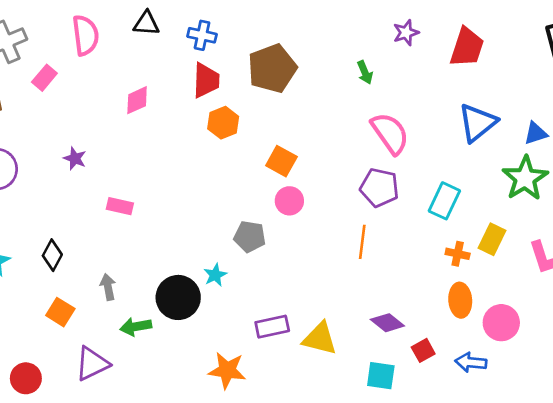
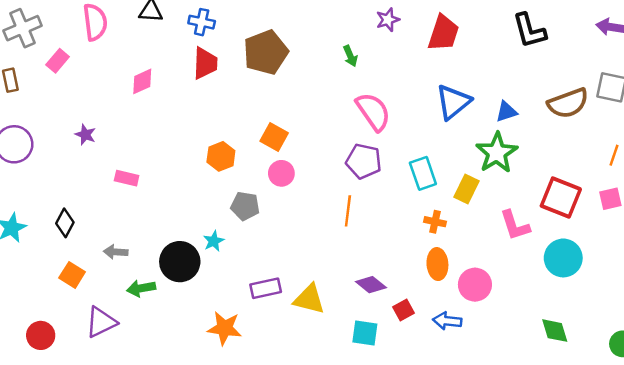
orange hexagon: (223, 123) -> (221, 156), moved
cyan rectangle: (444, 201) -> (423, 173), turned -44
yellow rectangle: (492, 239) -> (466, 189), moved
gray arrow: (108, 287) -> (116, 252), turned -75

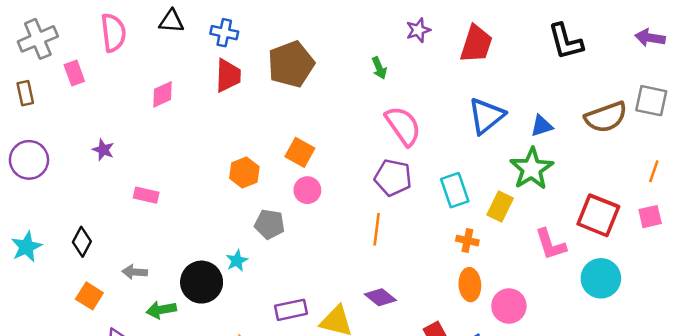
pink rectangle: (58, 61) -> (74, 73), turned -60
purple diamond: (371, 285) -> (380, 297), moved

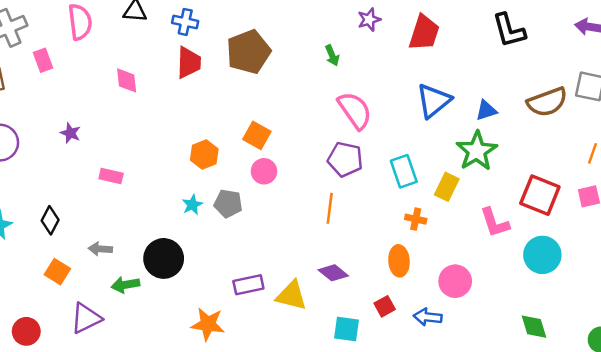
pink diamond: (163, 94) -> (127, 80), turned -72
cyan star: (237, 261) -> (192, 205), moved
orange ellipse: (470, 285) -> (399, 261), moved

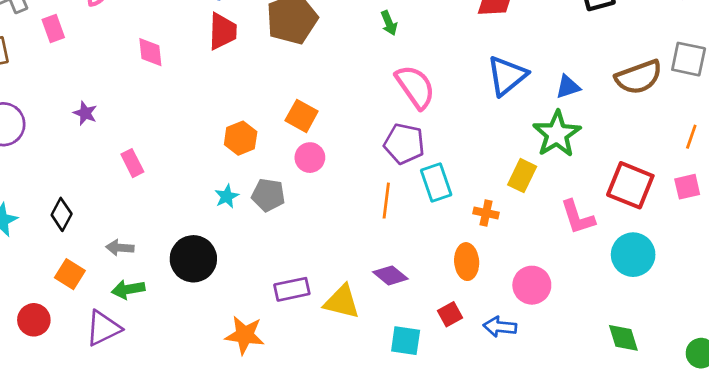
cyan rectangle: (404, 171) -> (436, 183), moved
pink rectangle: (111, 176) -> (132, 163), turned 50
green arrow: (125, 285) -> (128, 289), moved
red circle: (26, 331) -> (34, 320), moved

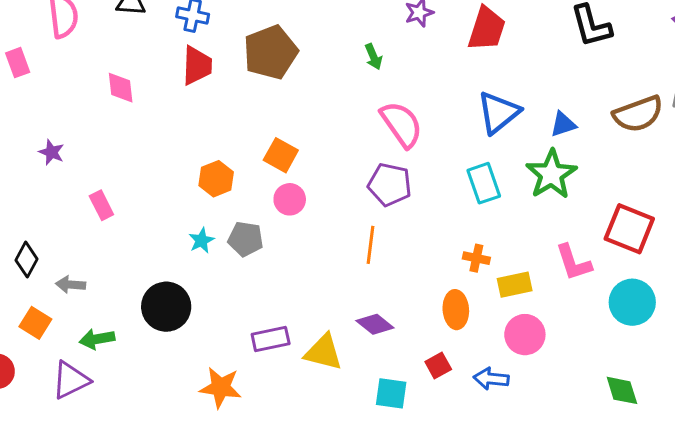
yellow rectangle: (522, 176) -> (515, 285), moved, turned 52
cyan rectangle: (436, 183) -> (484, 183), moved
gray arrow: (120, 248) -> (71, 285), moved

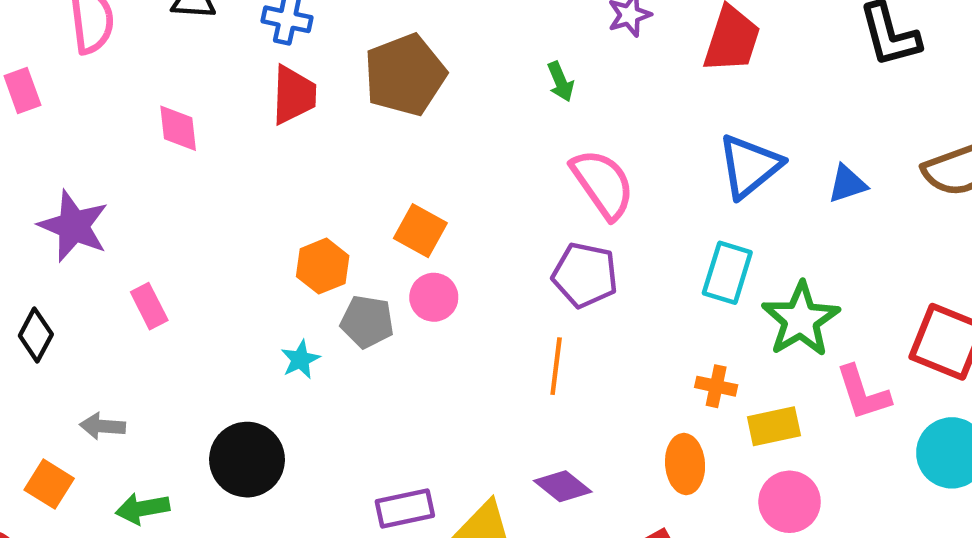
purple star: (51, 152) -> (74, 226), size x1.8
green star: (551, 174) -> (801, 319), moved
cyan rectangle: (484, 183) -> (727, 273), turned 36
gray pentagon: (246, 239) -> (367, 322), moved
black diamond: (26, 260) -> (36, 335), moved

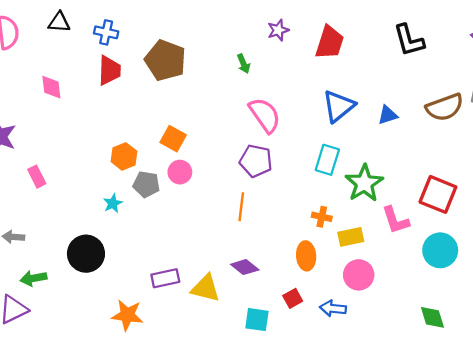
brown pentagon: (405, 75) -> (165, 60), turned -30

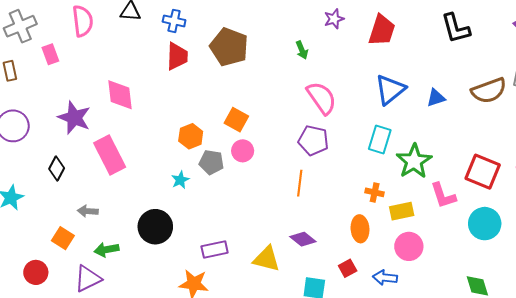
pink diamond: (51, 87) -> (120, 95), moved, size x1.4
pink rectangle: (37, 177) -> (110, 155), size x1.8
purple rectangle: (165, 278) -> (215, 250), moved

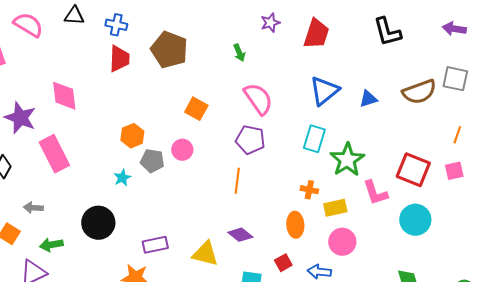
pink semicircle: (83, 21) -> (28, 25), turned -52
orange square: (236, 120) -> (196, 109), moved

